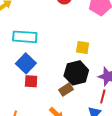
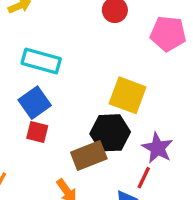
yellow square: (83, 47) -> (128, 95), size x1.6
brown rectangle: (66, 90) -> (89, 155), size x1.5

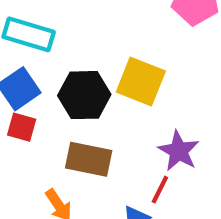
black hexagon: (110, 133) -> (84, 95), moved
brown rectangle: (89, 155) -> (89, 159), turned 32

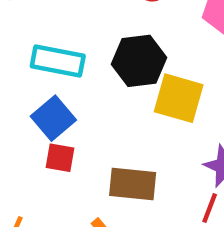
black hexagon: (84, 95) -> (139, 61), moved

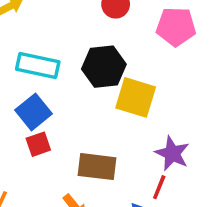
red square: (60, 158) -> (38, 144), turned -30

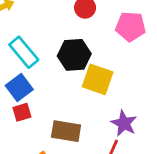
cyan rectangle: (38, 66) -> (24, 52), turned 36

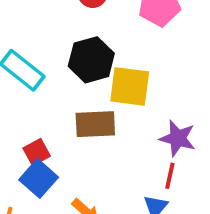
blue square: (19, 88) -> (39, 178), moved
brown rectangle: (66, 131) -> (95, 124), moved

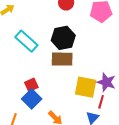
yellow square: (130, 86) -> (86, 87), moved
brown rectangle: (95, 124) -> (62, 59), moved

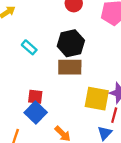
cyan rectangle: (26, 41) -> (29, 47), size x0.6
red square: (31, 85) -> (35, 97), turned 32

